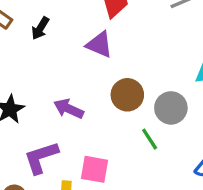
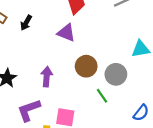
purple arrow: (69, 109) -> (47, 77), turned 72

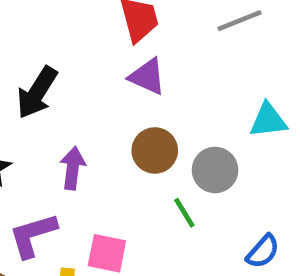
black arrow: (26, 23) -> (37, 93), moved, size x1.6
purple triangle: (66, 33) -> (147, 77), moved

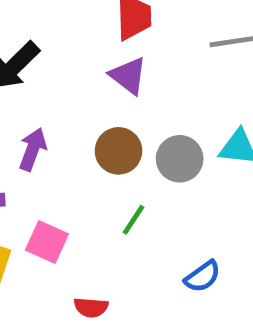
gray circle: (215, 170) -> (180, 159), moved
green line: (184, 213) -> (133, 220), turned 52

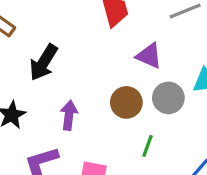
purple triangle: (128, 76) -> (149, 56), moved

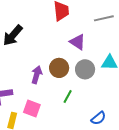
purple arrow: (69, 115) -> (37, 75), moved

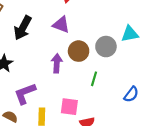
purple triangle: (78, 42) -> (61, 25), moved
pink square: (32, 109) -> (69, 107), moved

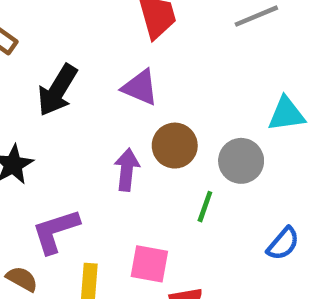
gray circle: (106, 47) -> (241, 161), moved

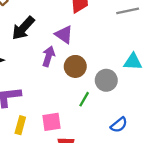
purple arrow: (127, 170) -> (49, 56), moved
pink square: (149, 264) -> (51, 122), turned -30

